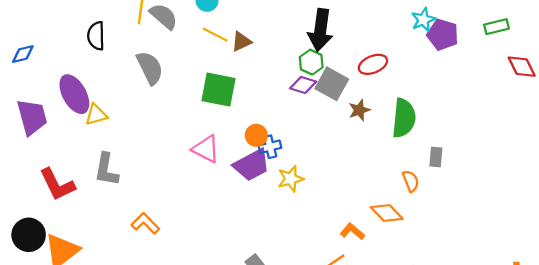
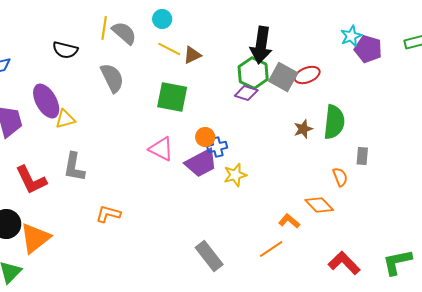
black semicircle: (96, 36) -> (65, 50), turned -75
green hexagon: (311, 62) -> (253, 73), size x1.4
gray square: (332, 84) -> (283, 77), moved
brown star: (359, 110) -> (303, 129), moved
orange L-shape: (145, 223) -> (108, 214), turned -30

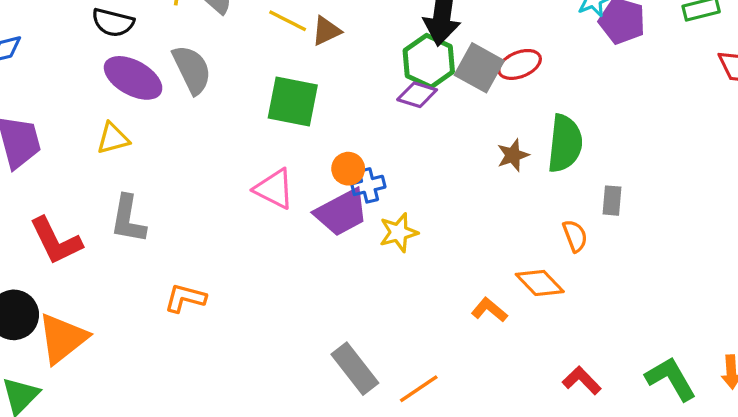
purple ellipse: (46, 101) -> (133, 78), moved, turned -32
orange line: (271, 249) -> (419, 389), moved
green L-shape: (397, 262) -> (671, 379), turned 72
red L-shape: (344, 263) -> (582, 380), size x0.7

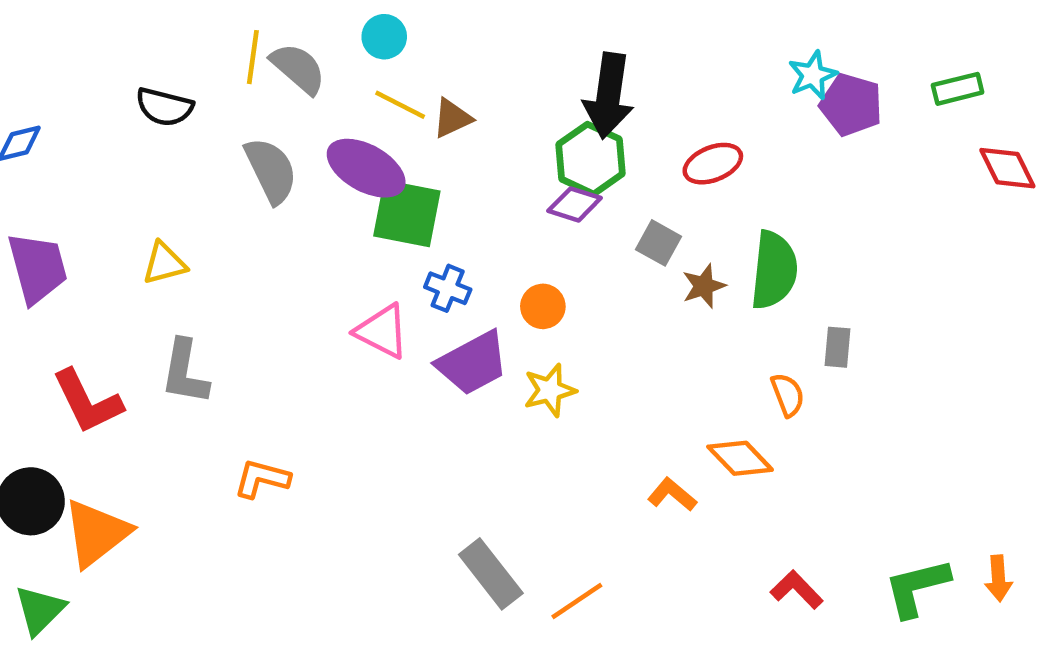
gray square: (479, 68) -> (658, 243), moved, size x0.7
purple ellipse: (133, 78) -> (366, 168), moved
orange circle: (348, 169) -> (543, 306), moved
blue cross: (368, 185) -> (448, 288), moved, turned 36
green L-shape: (671, 379) -> (917, 587), turned -74

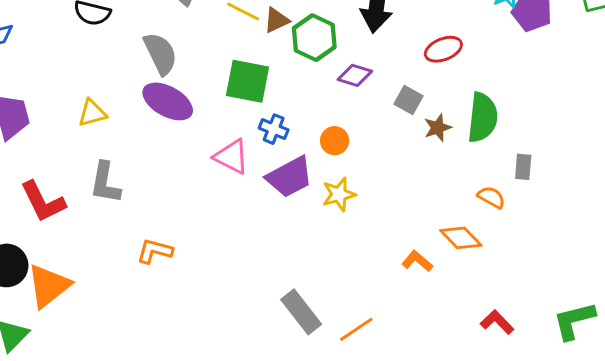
green hexagon: (590, 159) -> (314, 38), moved
purple ellipse: (366, 168) -> (168, 101), moved
orange semicircle: (788, 395) -> (491, 197), turned -40

